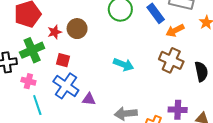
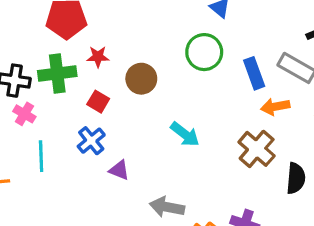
brown circle: (77, 29) -> (141, 79), moved
pink cross: (28, 81) -> (24, 114), moved
blue cross: (66, 86) -> (91, 141), size x0.7

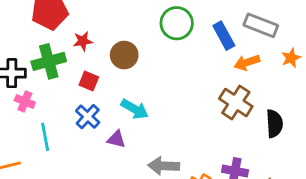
cyan arrow: (185, 134) -> (135, 109), moved

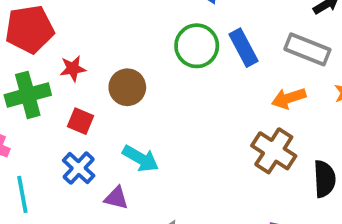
blue rectangle: (224, 36) -> (244, 48), moved

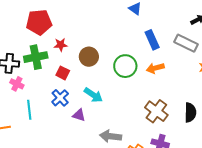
green circle: (197, 46) -> (125, 66), moved
orange arrow: (289, 98) -> (155, 68), moved
brown cross: (274, 151) -> (156, 111), moved

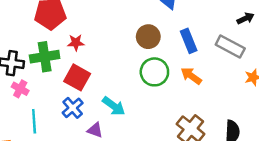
brown circle: (89, 57) -> (148, 37), moved
orange arrow: (155, 68) -> (191, 76), turned 48
red square: (63, 73) -> (77, 77), size x1.5

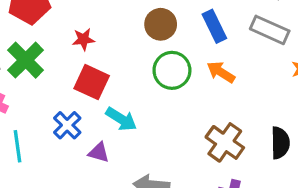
red star: (76, 43) -> (83, 39), moved
green cross: (45, 57) -> (26, 60), turned -32
red square: (77, 77) -> (92, 82), moved

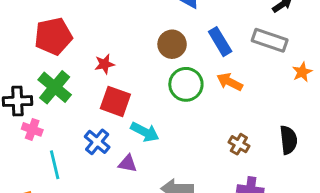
brown cross: (225, 142) -> (239, 144), size x0.6

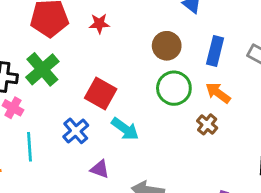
blue rectangle: (220, 42) -> (215, 51), turned 36
red star: (104, 64) -> (99, 24), moved
brown cross: (239, 144) -> (207, 124), moved
purple triangle: (128, 164) -> (100, 169), moved

